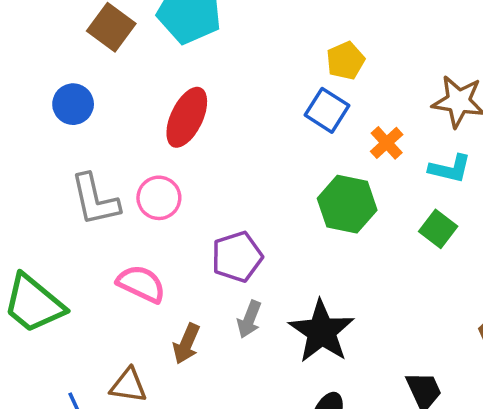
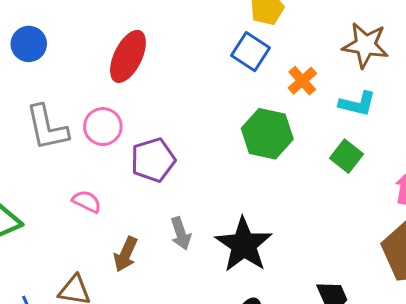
purple pentagon: (237, 257) -> (153, 160), moved
pink semicircle: (141, 284) -> (87, 201), size x0.7
gray arrow: (249, 319) -> (181, 233), turned -40

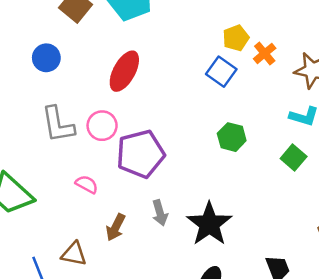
orange cross: (302, 81) -> (265, 53), moved
green hexagon: (267, 134) -> (232, 137), size x0.7
purple pentagon: (153, 160) -> (141, 154), size x1.4

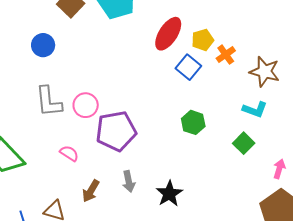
red ellipse: (124, 71) -> (168, 34), moved
black star: (209, 224) -> (169, 194), size x0.7

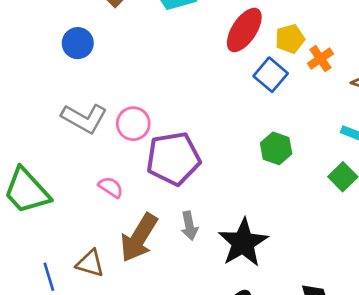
gray L-shape: (49, 102) -> (84, 118), turned -56
brown arrow: (91, 191) -> (139, 238), size x1.6
black star: (169, 194) -> (243, 243), size x1.4

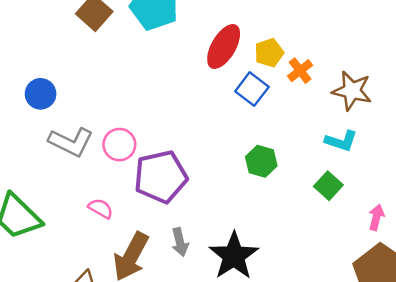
blue circle: (78, 43) -> (41, 94), moved

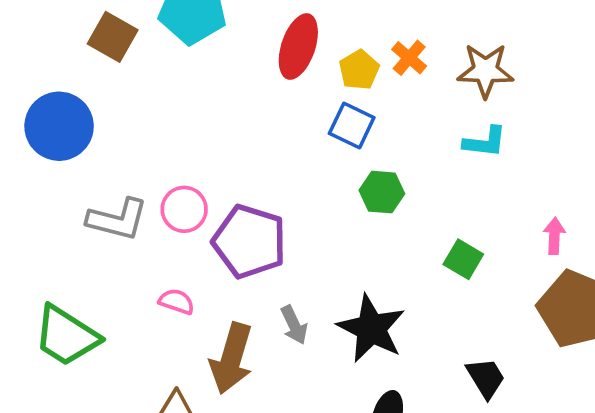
yellow pentagon: (269, 53) -> (359, 70), moved
blue square: (252, 89) -> (352, 125), moved
blue circle: (41, 94) -> (59, 126), moved, size x1.6
purple pentagon: (161, 177) -> (249, 241), turned -30
green square: (328, 186) -> (463, 259), moved

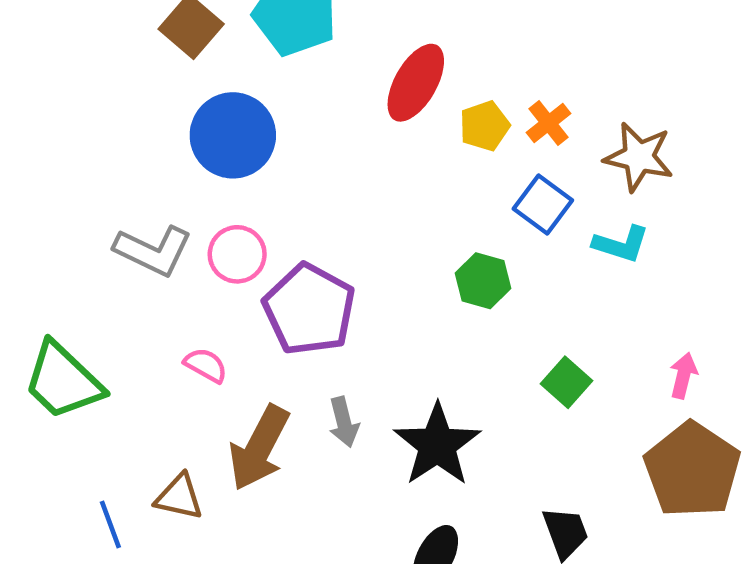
blue square: (352, 125) -> (543, 205), moved
blue circle: (59, 126) -> (233, 135), moved

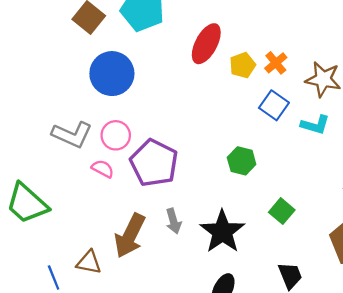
green hexagon: (483, 281) -> (242, 161), moved
pink semicircle: (206, 365) -> (103, 169), moved
green square: (566, 382) -> (282, 211), moved

